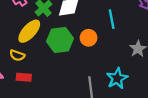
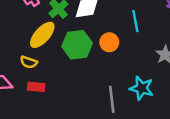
cyan star: (117, 78) -> (142, 88), turned -30

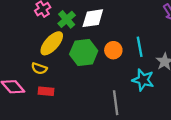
cyan line: (135, 21) -> (140, 47), moved
cyan star: (142, 88) -> (143, 80), moved

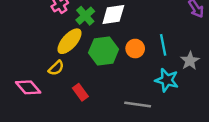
yellow semicircle: (39, 68) -> (56, 68), turned -63
red rectangle: (46, 91) -> (80, 92), moved, turned 49
gray line: (116, 103) -> (138, 104), turned -75

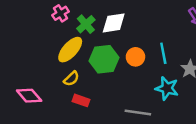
yellow semicircle: (56, 68) -> (71, 79), moved
red rectangle: (80, 92) -> (81, 100), turned -35

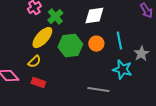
white diamond: (114, 23) -> (94, 16), moved
yellow semicircle: (71, 79) -> (34, 62), moved
red rectangle: (81, 100) -> (38, 83), moved

